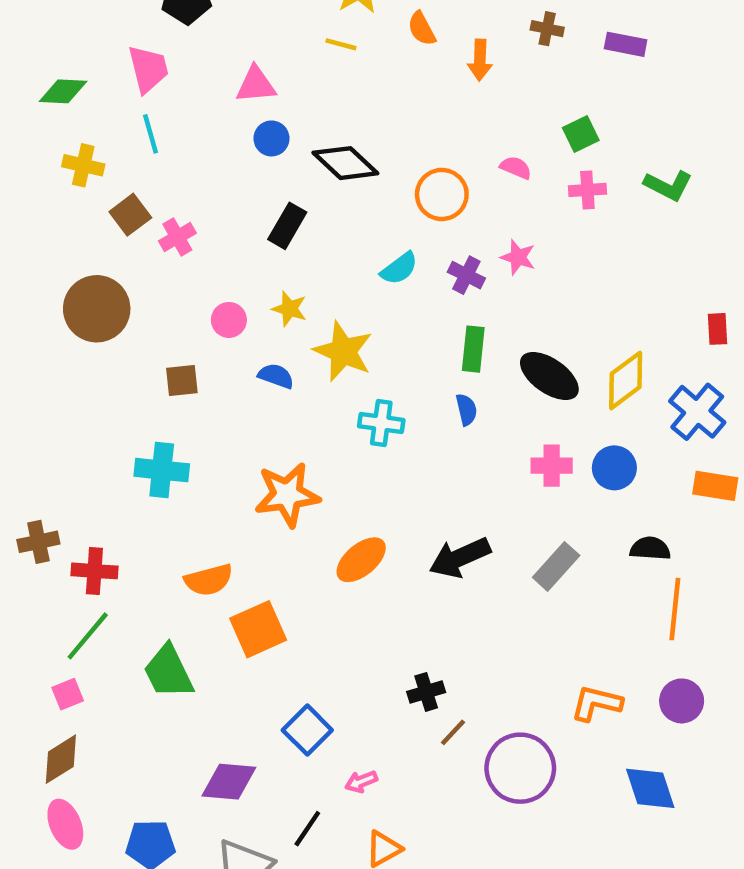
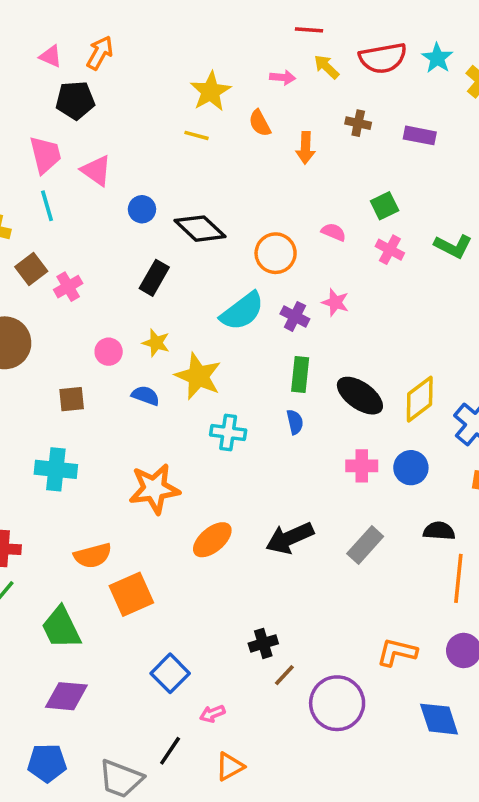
pink triangle: (256, 85) -> (96, 171), moved, turned 40
pink cross: (587, 190) -> (390, 250), turned 32
cyan semicircle: (399, 268) -> (242, 311), size x1.5
purple diamond: (229, 782) -> (66, 696), moved

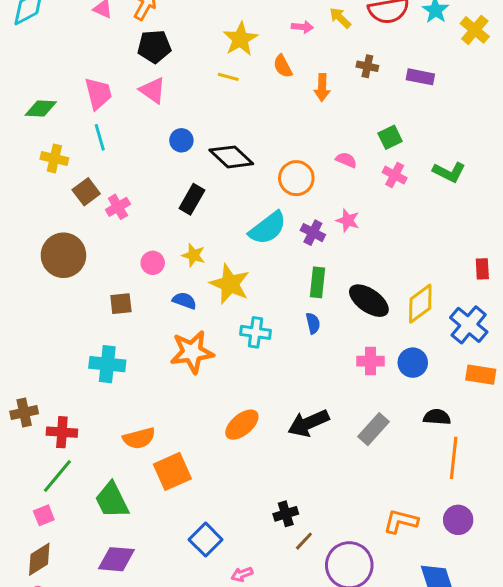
black pentagon: (75, 100) -> (154, 47), moved
pink triangle: (96, 171) -> (153, 90), moved
orange star: (154, 489) -> (192, 352), moved

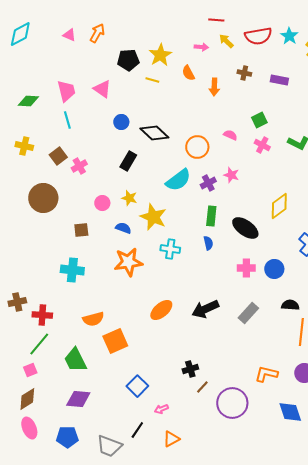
black pentagon: (154, 47) -> (128, 60), moved
yellow cross: (54, 158) -> (24, 146), moved
purple cross: (313, 233) -> (208, 183), turned 35
yellow diamond: (420, 304) -> (279, 206), moved

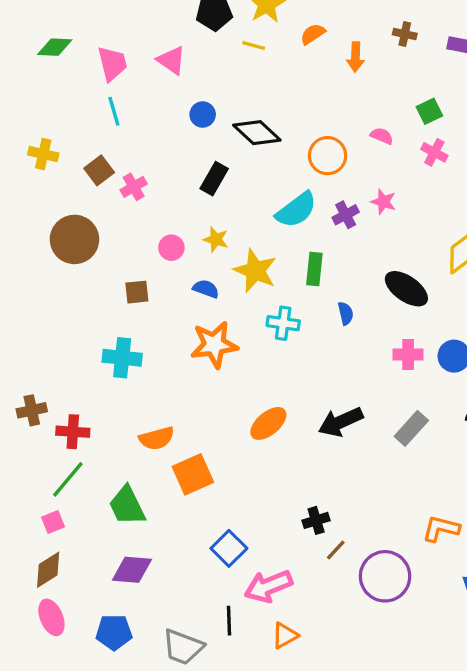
orange semicircle: (188, 73) -> (313, 34), turned 84
green diamond: (28, 101) -> (55, 47), moved
green rectangle: (211, 216) -> (314, 269), moved
pink arrow: (161, 409) -> (268, 586), size x2.0
black line: (137, 430) -> (229, 621), turned -36

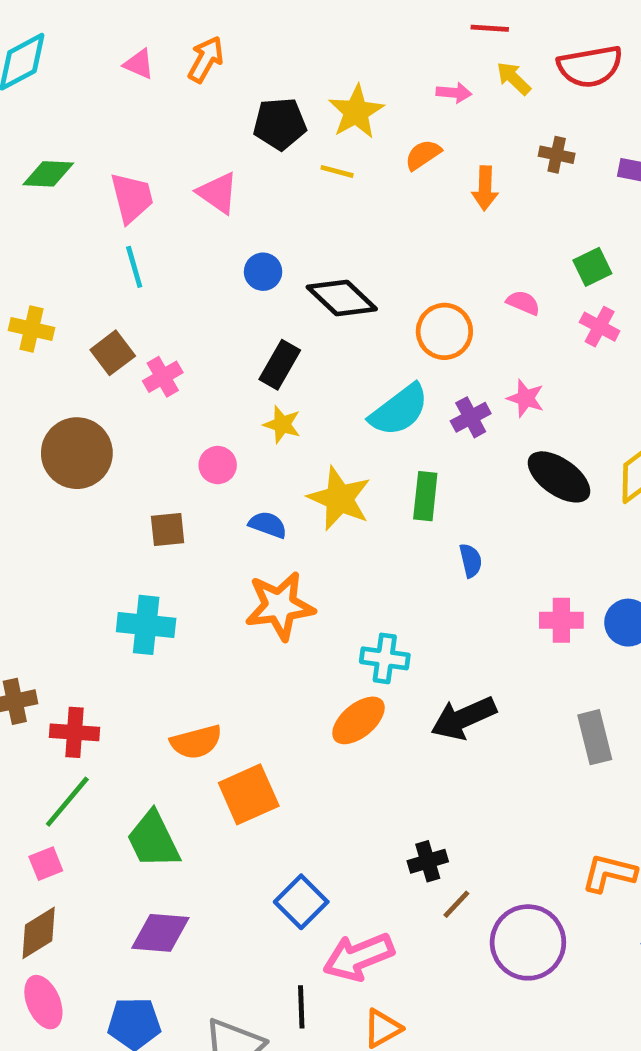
yellow star: (216, 239) -> (282, 424), moved
black ellipse: (406, 289) -> (559, 477), moved
cyan cross: (283, 323) -> (385, 658), moved
gray rectangle: (411, 428) -> (595, 737), moved, turned -56

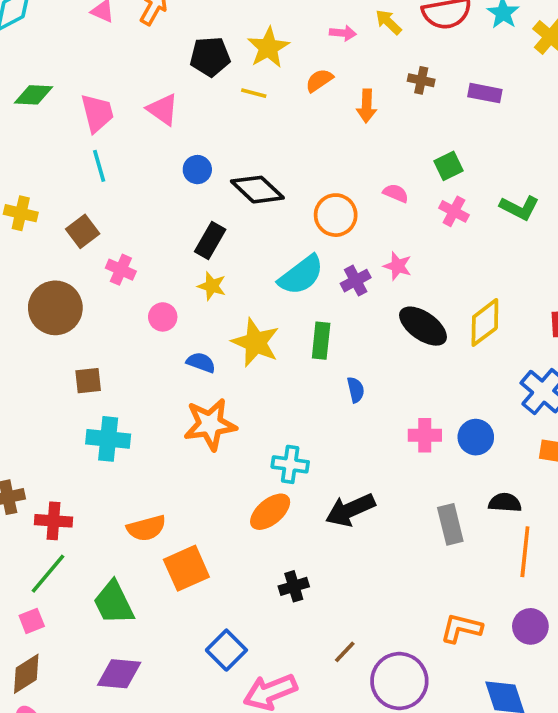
pink cross: (163, 377) -> (121, 270), moved, turned -36
brown square: (168, 529) -> (88, 381), moved
black cross: (428, 861) -> (294, 586), moved

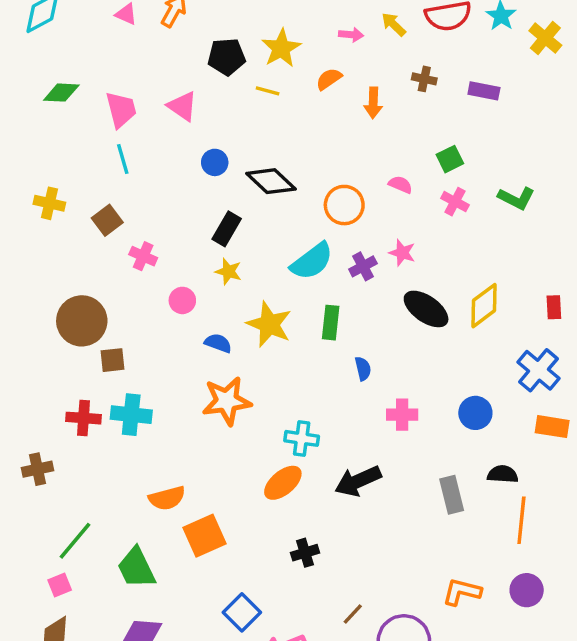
brown circle: (55, 308) -> (82, 321), moved
pink cross: (425, 435) -> (402, 415), moved
red cross: (54, 521) -> (83, 418), moved

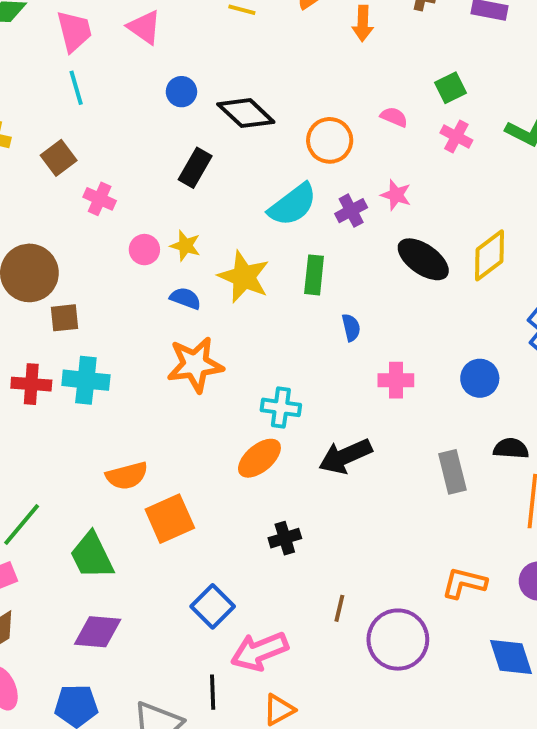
yellow star: (228, 271) -> (185, 246), moved
brown line: (353, 614) -> (339, 608), turned -30

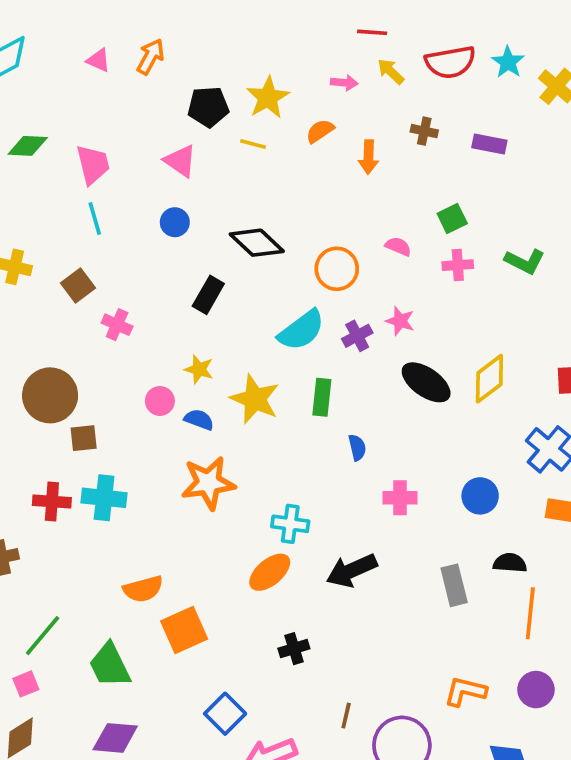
pink triangle: (144, 27) -> (180, 161), moved
blue circle: (181, 92) -> (175, 222), moved
pink cross: (456, 136) -> (458, 265), turned -32
pink circle: (144, 250) -> (160, 401), moved

